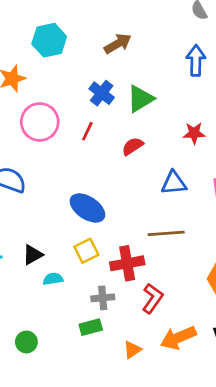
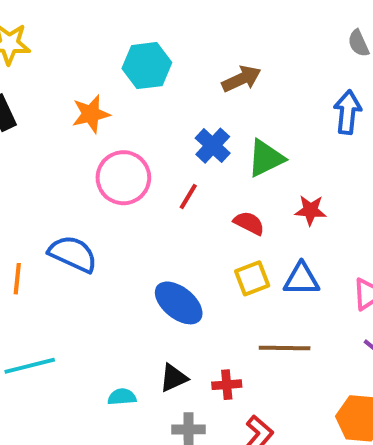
red star: (194, 133) -> (310, 210), moved
red semicircle: (133, 146) -> (249, 223), turned 55
yellow square: (86, 251) -> (252, 278), moved
black triangle: (33, 255) -> (174, 378), moved
red cross: (127, 263) -> (227, 385), size x0.6

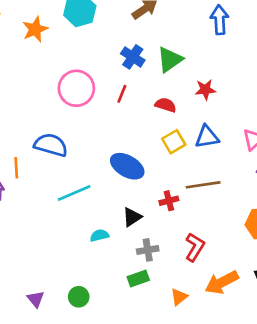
orange star: (91, 114) -> (35, 29), moved
cyan line: (30, 366) -> (74, 193), moved
red cross: (227, 385) -> (169, 201), moved

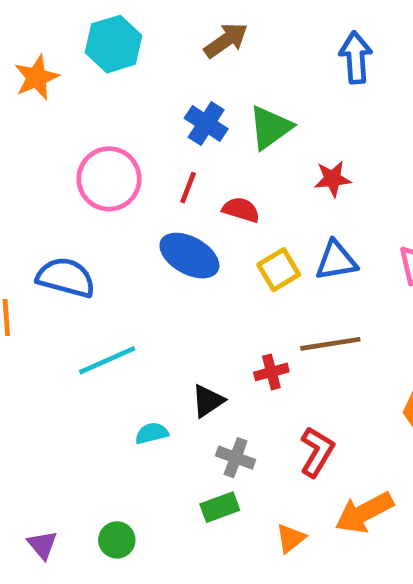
red semicircle: (166, 105) -> (241, 210), moved
blue ellipse: (127, 166) -> (189, 256), moved
gray cross: (148, 250) -> (236, 458), turned 30

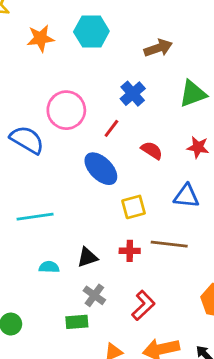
green triangle: (270, 127) -> (193, 94), moved
red semicircle: (241, 210) -> (152, 150), moved
yellow square: (279, 270) -> (134, 207), moved
blue semicircle: (66, 277) -> (27, 140), moved

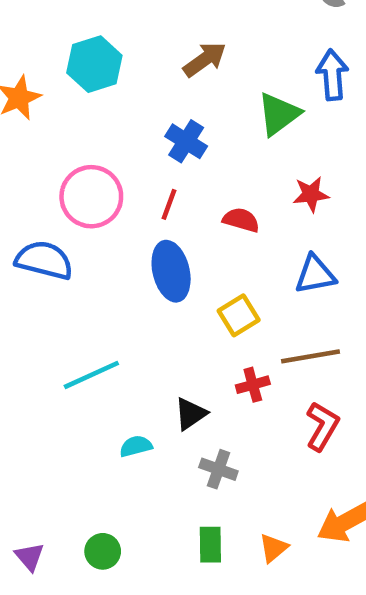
blue ellipse: (101, 169) -> (171, 271), turned 48
red L-shape: (143, 305) -> (322, 426), moved
green rectangle: (77, 322) -> (210, 545), moved, turned -70

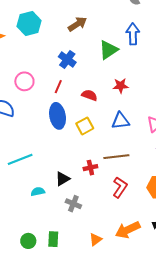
pink circle: (91, 197) -> (24, 81), size x0.7
yellow square: (239, 315) -> (85, 126), moved
green rectangle: (210, 545) -> (53, 239), moved
green circle: (103, 551) -> (28, 241), moved

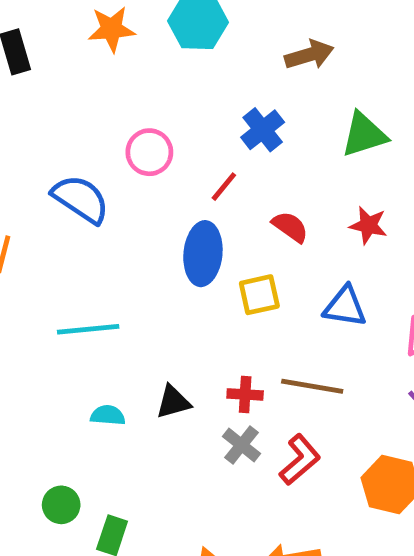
gray cross: (73, 204) -> (241, 445), moved
green circle: (28, 241) -> (61, 505), moved

